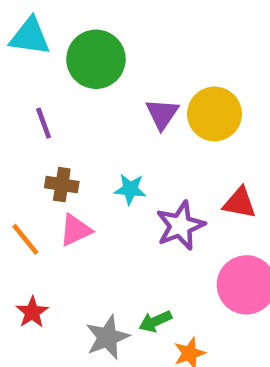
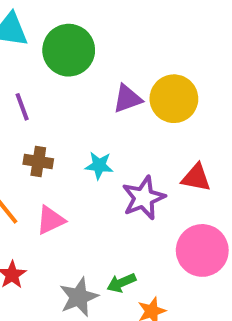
purple triangle: (162, 114) -> (127, 99), turned 36
pink triangle: (75, 230) -> (50, 220), moved

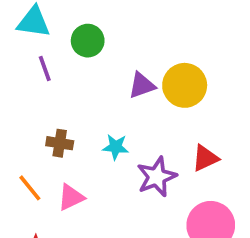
green circle: (69, 50) -> (88, 41), size x0.7
purple line: (22, 107) -> (45, 69), moved
red triangle: (196, 178) -> (205, 158), turned -36

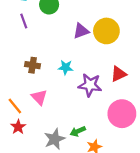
purple star: (157, 177) -> (90, 85), turned 30
orange line: (30, 188) -> (15, 106), moved
pink triangle: (71, 197) -> (39, 97), turned -49

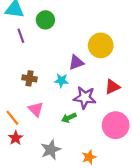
purple triangle: (81, 31) -> (76, 62), moved
green arrow: (78, 131) -> (69, 118), moved

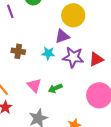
yellow circle: (101, 45) -> (73, 15), moved
purple star: (85, 98) -> (73, 57), moved
pink triangle: (36, 109) -> (34, 85), moved

